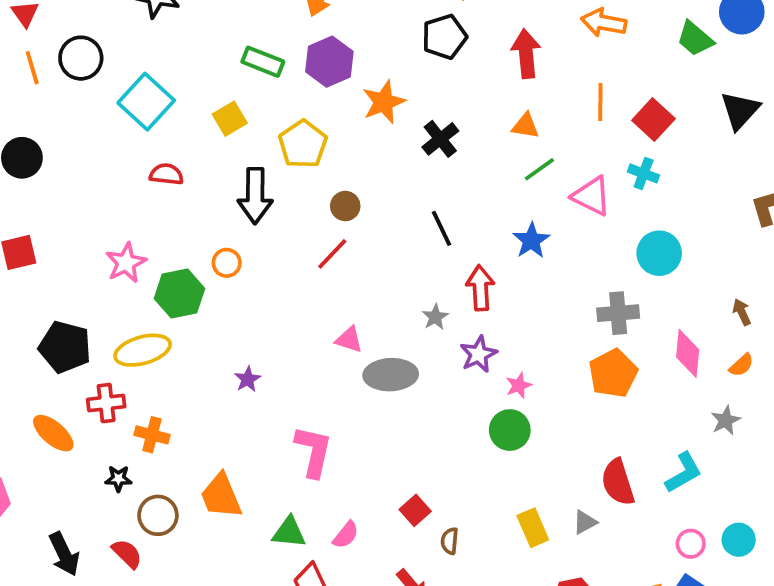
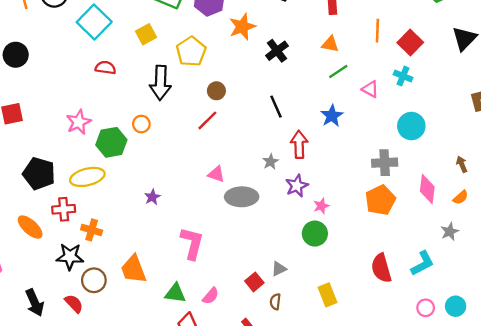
pink triangle: (592, 196) -> (370, 89), size x0.7
black star: (118, 479) -> (70, 257), size x1.6
gray triangle: (585, 522) -> (279, 269), moved

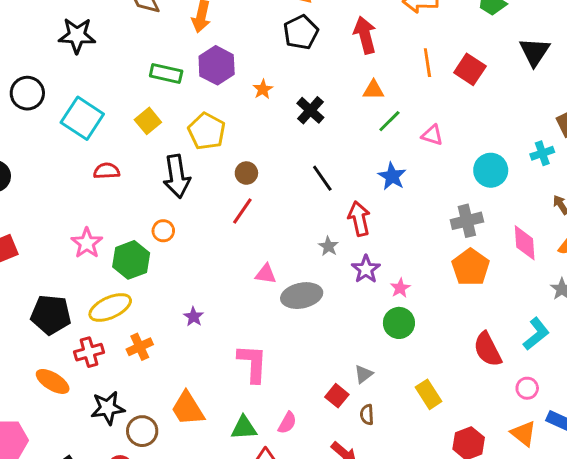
orange star: (242, 27) -> (263, 89), size x0.6
cyan cross: (403, 76) -> (542, 153), moved, turned -30
orange cross: (92, 230) -> (140, 347), moved, turned -30
pink circle: (426, 308) -> (527, 388), moved

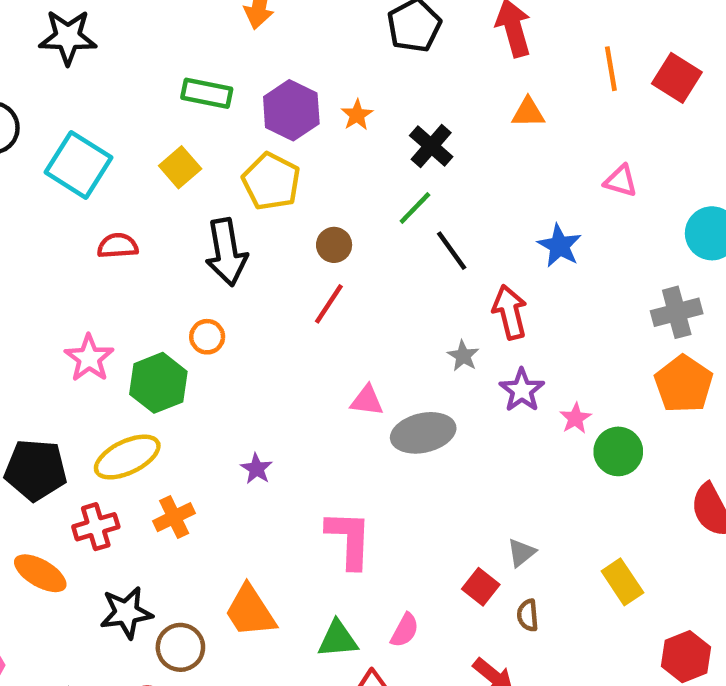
purple hexagon: (217, 65) -> (291, 110), moved
green line: (389, 121) -> (415, 208), moved
green circle: (399, 323) -> (618, 451), moved

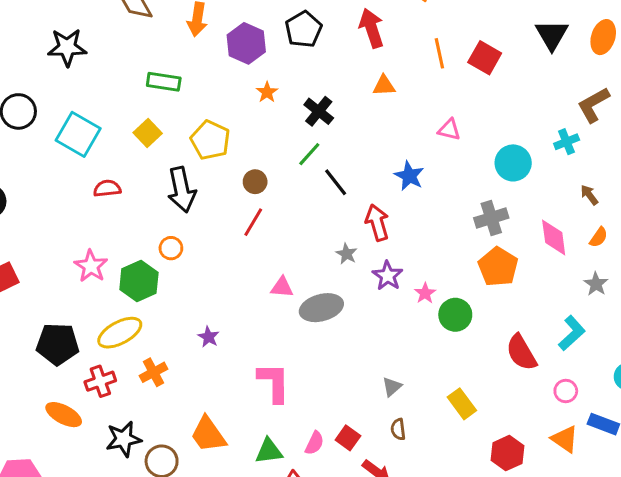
purple hexagon: (291, 110) -> (246, 43), moved
red square: (481, 587) -> (348, 438), moved

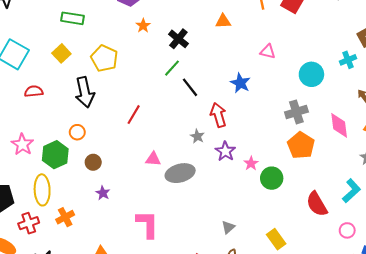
brown circle: (255, 182) -> (93, 162), moved
yellow ellipse: (120, 333) -> (42, 190), turned -64

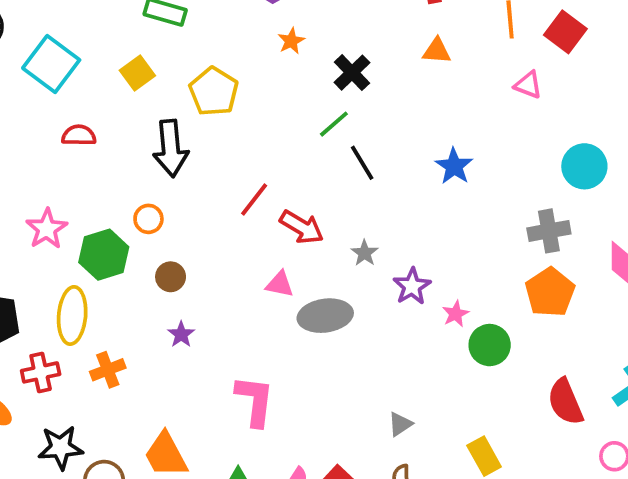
pink triangle: (268, 51) -> (528, 85), moved
red arrow: (218, 115) -> (302, 227), moved, turned 130

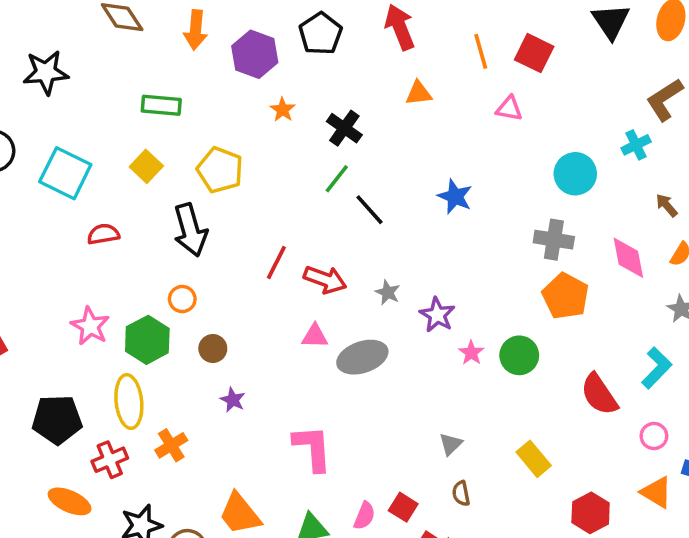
gray cross: (549, 231) -> (554, 240), turned 30
pink star: (456, 314) -> (471, 353), moved

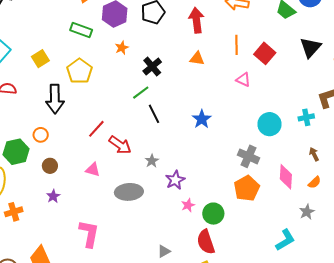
green rectangle: (161, 105) -> (81, 30), moved
pink triangle: (315, 336) -> (93, 170), moved
red semicircle: (599, 394) -> (206, 242), moved

